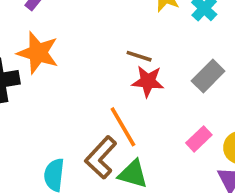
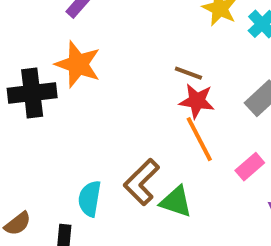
orange line: (123, 127) -> (199, 139), moved

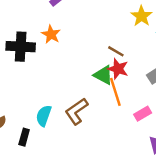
orange star: (78, 64) -> (51, 34), size x0.7
green triangle: (176, 202) -> (103, 75), moved

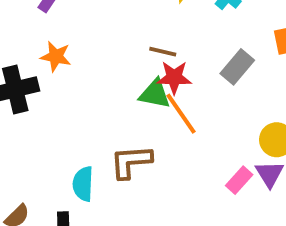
brown L-shape: (76, 111) -> (131, 162), turned 48
pink rectangle: (143, 114) -> (239, 180), moved

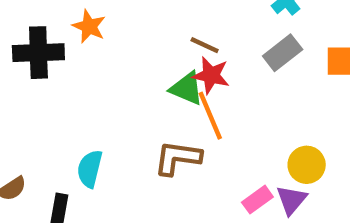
gray rectangle: (237, 67) -> (283, 53), moved
brown L-shape: (131, 162) -> (178, 158), moved

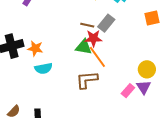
orange star: (89, 26) -> (35, 48), moved
gray rectangle: (283, 53) -> (106, 23), moved
cyan semicircle: (90, 169) -> (43, 68), moved, turned -102

